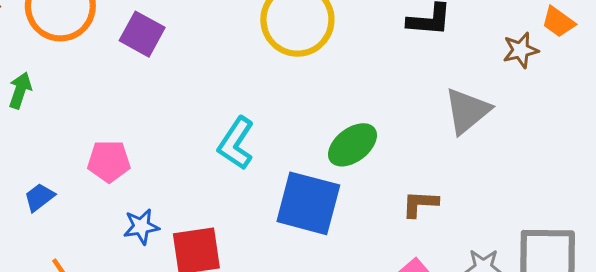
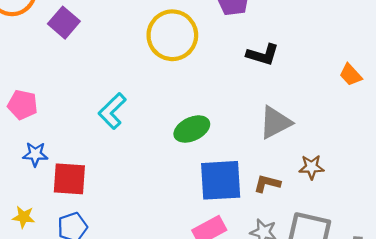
brown star: (521, 50) -> (311, 167), moved
blue square: (308, 203) -> (221, 180), moved, turned -30
brown L-shape: (420, 204) -> (267, 184), moved

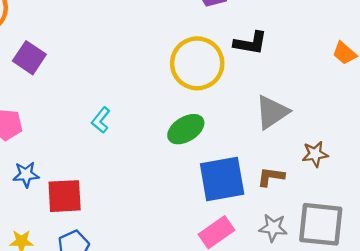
purple square: (64, 23) -> (29, 58), moved
yellow circle: (172, 35) -> (197, 63), moved
cyan L-shape: (112, 111) -> (101, 120), size x0.7

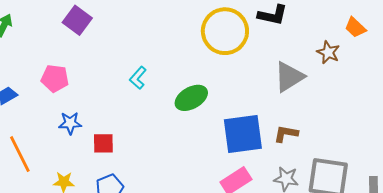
green ellipse: (186, 129) -> (191, 98), moved
brown star: (315, 154) -> (328, 52), moved, turned 30
red square: (65, 196) -> (103, 143), size x0.7

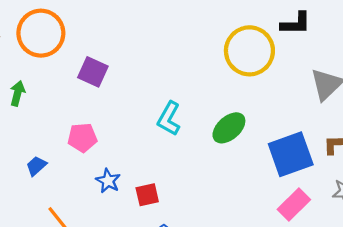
cyan L-shape: (138, 78) -> (169, 119), size x1.4
blue star: (70, 123) -> (108, 181), turned -30

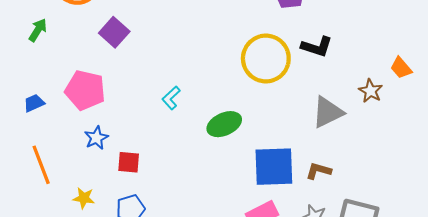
cyan L-shape: (169, 119) -> (171, 98), size x0.7
pink pentagon: (82, 138) -> (85, 90), size x1.4

